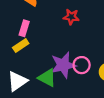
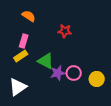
purple star: (63, 65) -> (58, 73), size x0.7
green triangle: (47, 78) -> (46, 61), moved

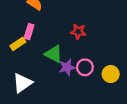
red star: (65, 31) -> (78, 32), moved
yellow rectangle: (21, 56) -> (18, 44), moved

